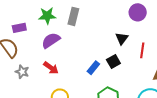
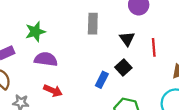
gray rectangle: (73, 16) -> (93, 24), moved
purple semicircle: (51, 40) -> (46, 59), turned 54

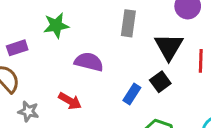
black triangle: (127, 39) -> (169, 47), size x1.5
purple semicircle: (46, 59) -> (89, 62), moved

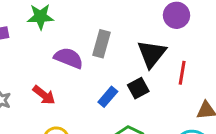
gray rectangle: (128, 23) -> (101, 44), moved

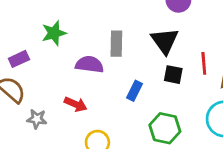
red line: (182, 73) -> (204, 63), moved
black square: (138, 88) -> (173, 75), moved, turned -36

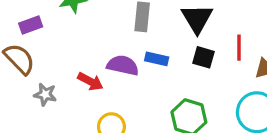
purple semicircle: (89, 64) -> (123, 65), moved
blue rectangle: (135, 91) -> (157, 59), moved, turned 72

